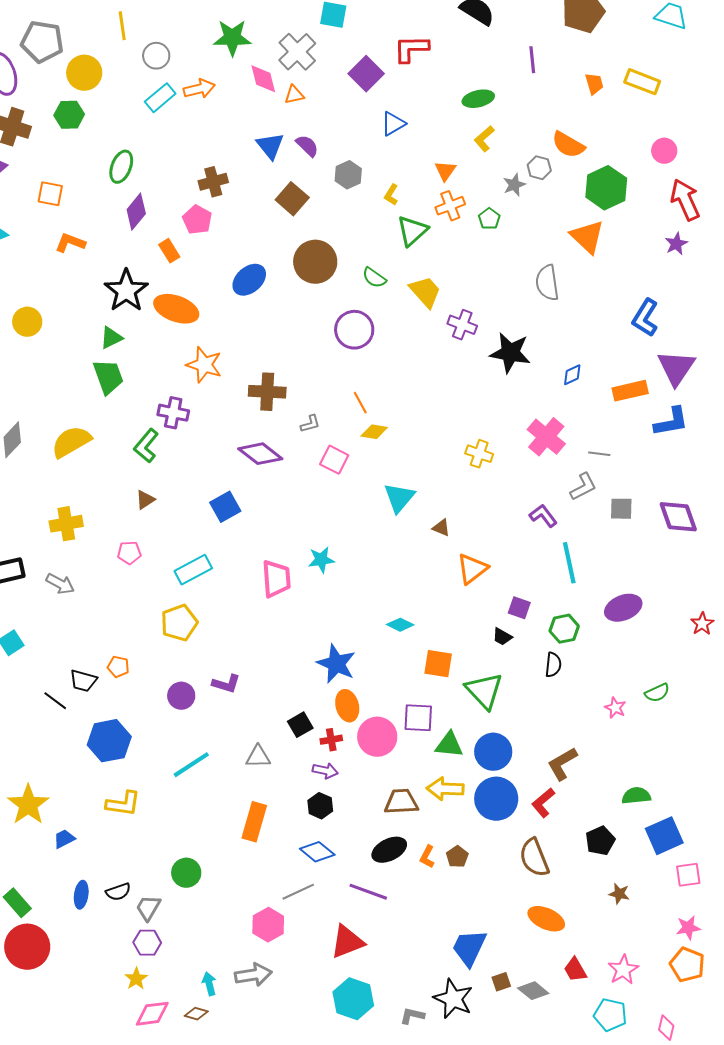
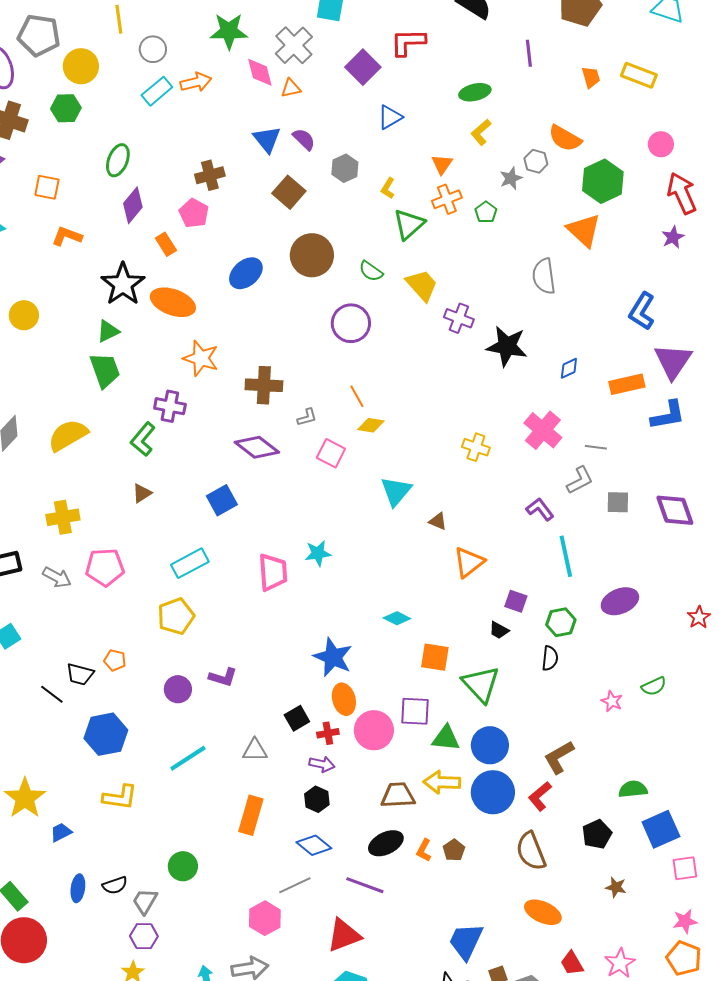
pink pentagon: (129, 553) -> (105, 567), moved, size x1.6

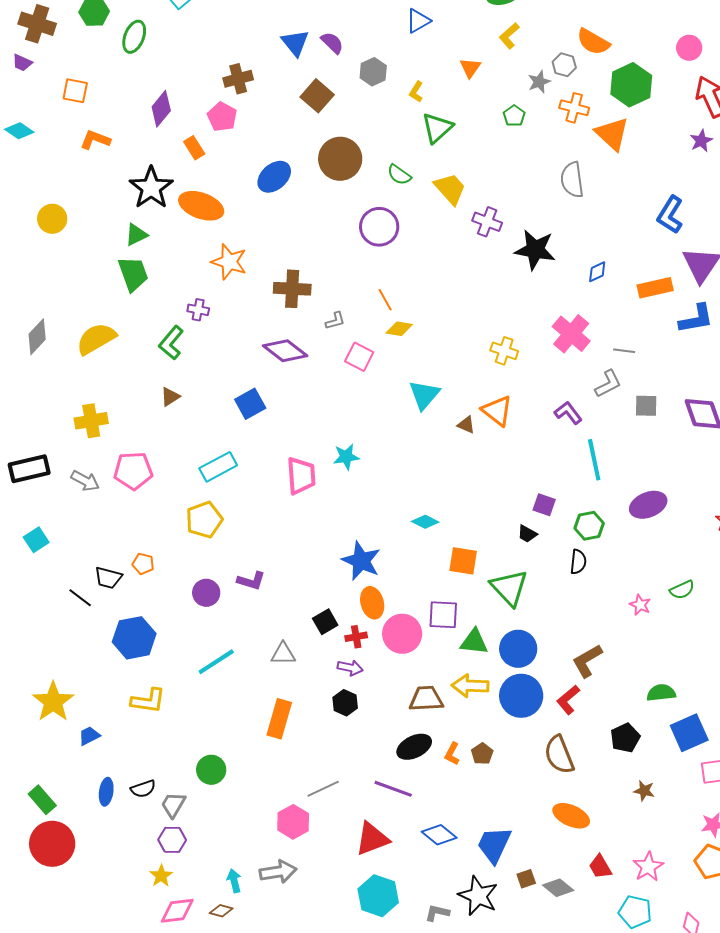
green ellipse: (118, 160) -> (134, 37), moved
orange cross: (447, 199) -> (574, 108), moved, turned 36
purple cross: (170, 406) -> (198, 310), size x0.7
orange triangle: (469, 562) -> (497, 411), moved, turned -44
blue diamond: (314, 845) -> (439, 835), moved

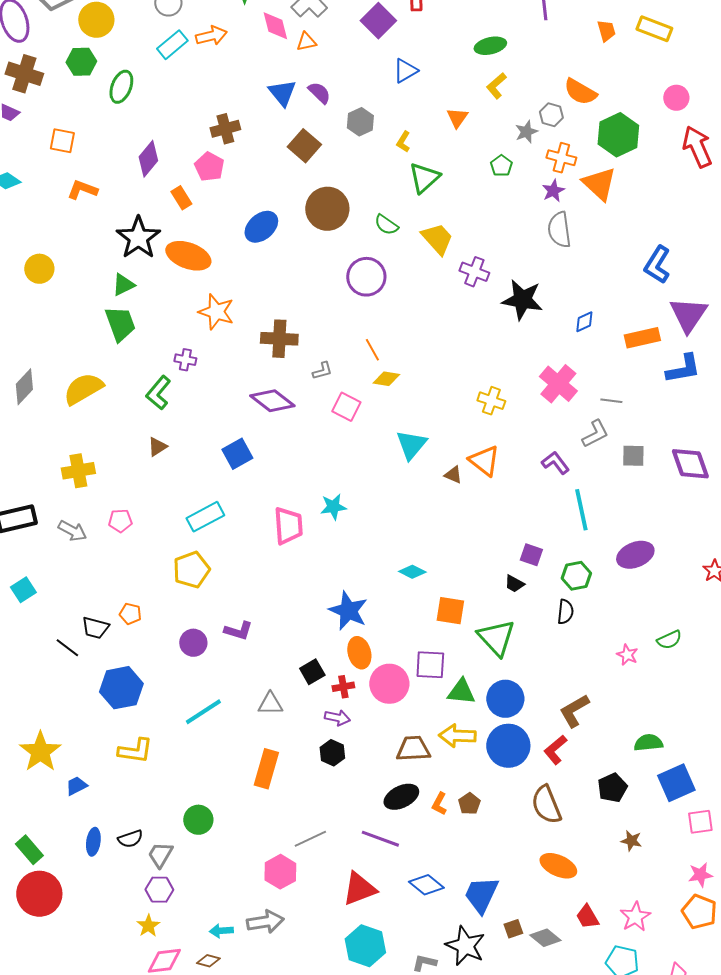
purple star: (701, 141) -> (553, 191), moved
pink pentagon: (133, 471) -> (120, 521), size x0.6
cyan arrow: (234, 881) -> (221, 931), turned -80

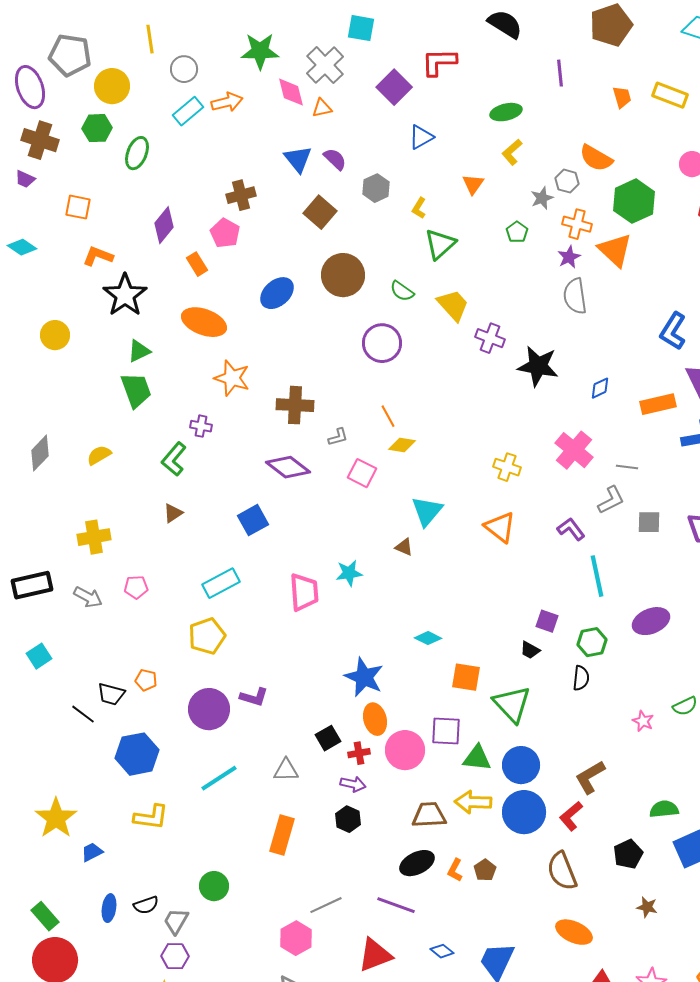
black star: (138, 238) -> (125, 295), moved
yellow semicircle: (83, 389) -> (99, 455), size x0.6
brown triangle: (453, 475) -> (404, 547), moved
purple circle: (193, 643) -> (209, 709), size x1.5
blue diamond: (426, 885) -> (442, 951), size x0.7

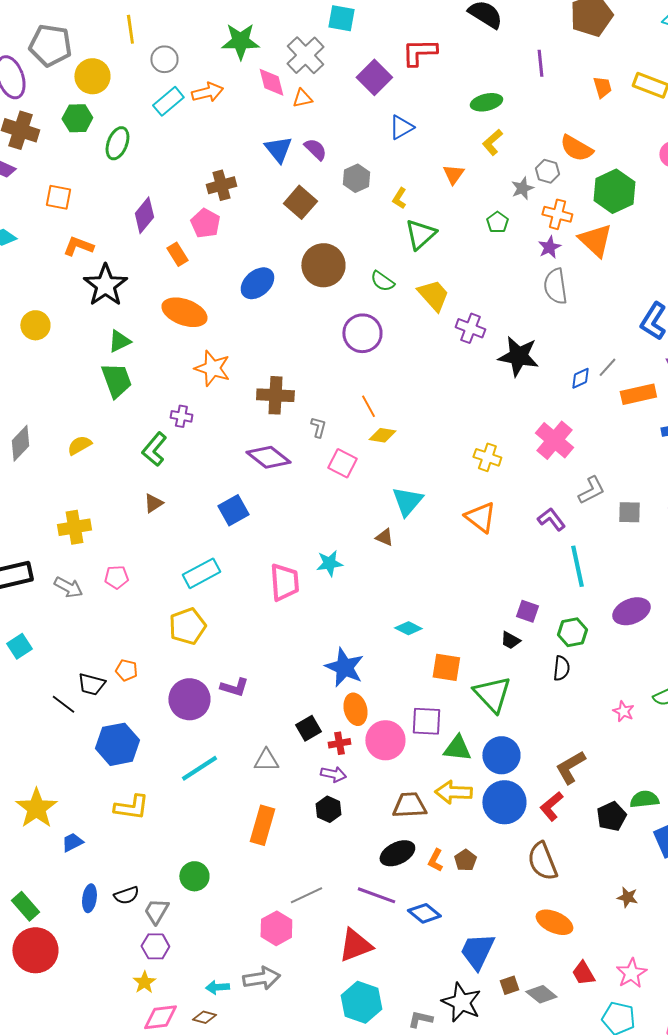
gray L-shape: (338, 437) -> (318, 427), turned -60
gray line: (627, 467) -> (607, 367), moved, turned -55
black pentagon: (628, 854) -> (611, 816), moved
blue diamond: (442, 951) -> (424, 913), moved, size x1.4

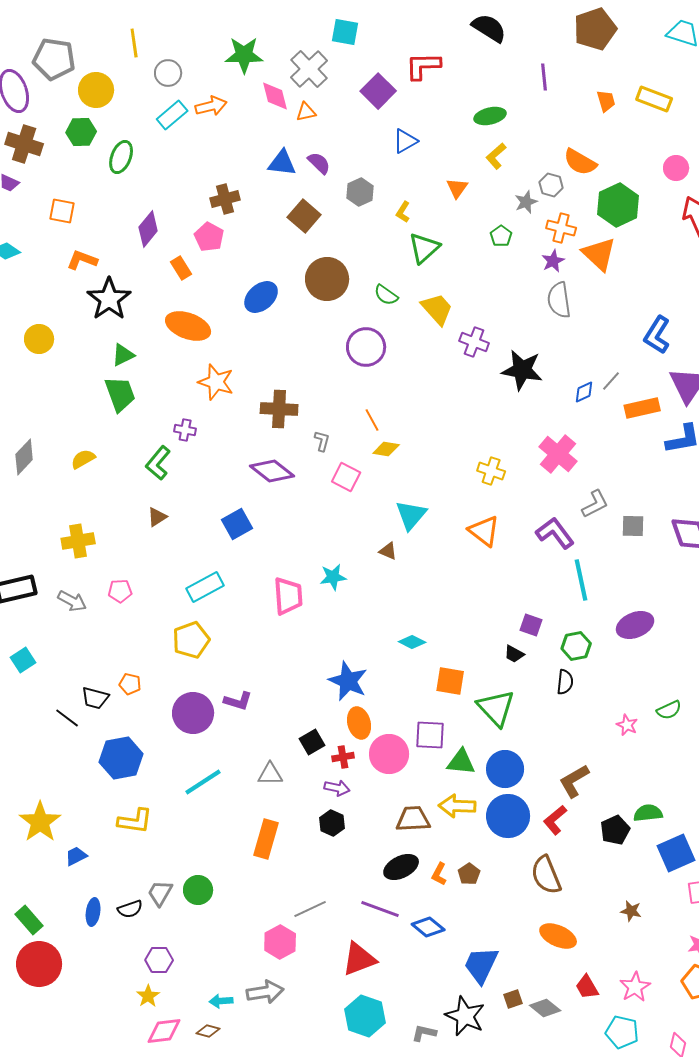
blue triangle: (278, 149) -> (282, 163), turned -44
purple L-shape: (551, 519) -> (555, 533), size x1.4
gray trapezoid: (156, 911) -> (160, 893), moved

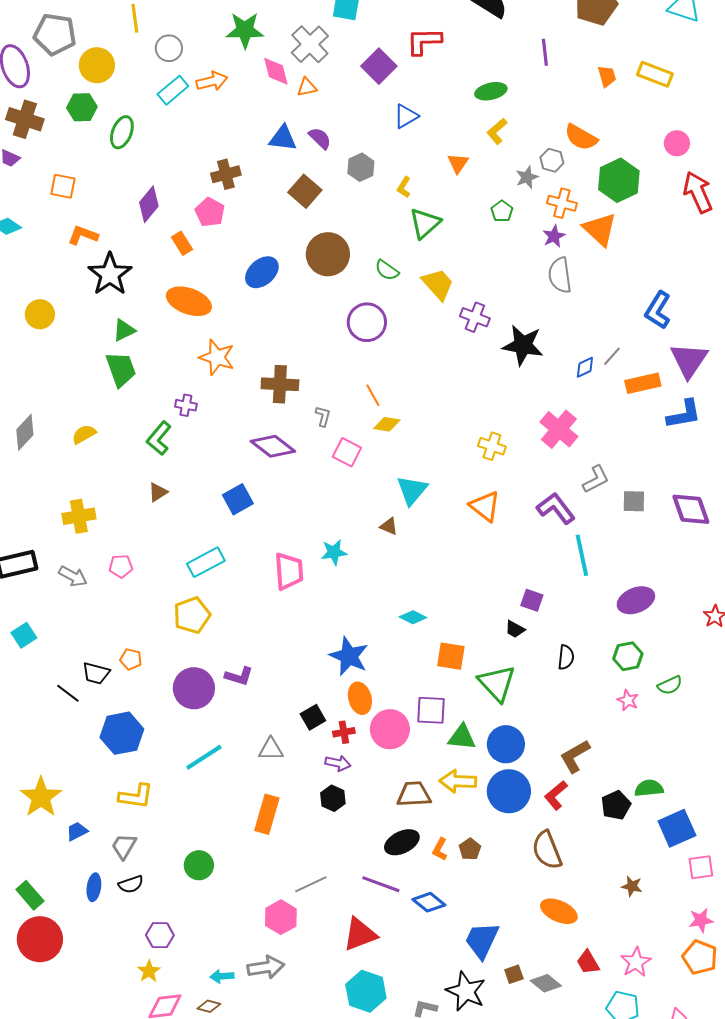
green hexagon: (576, 646) -> (628, 656), moved
gray trapezoid: (160, 893) -> (124, 846), moved

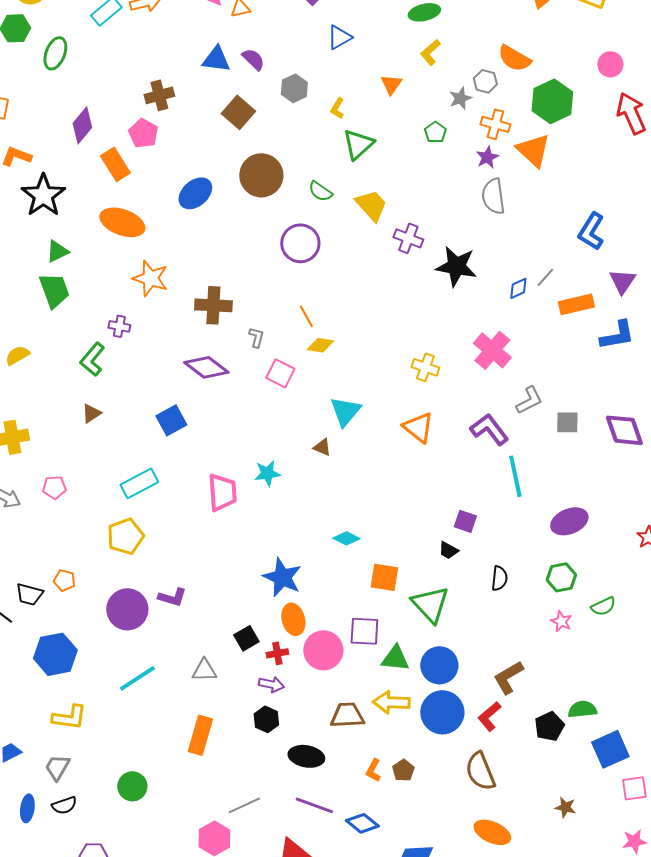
orange rectangle: (182, 243) -> (115, 164), size x1.4
purple triangle: (689, 360) -> (622, 281), size x0.7
black ellipse: (402, 842) -> (306, 756), moved, turned 36

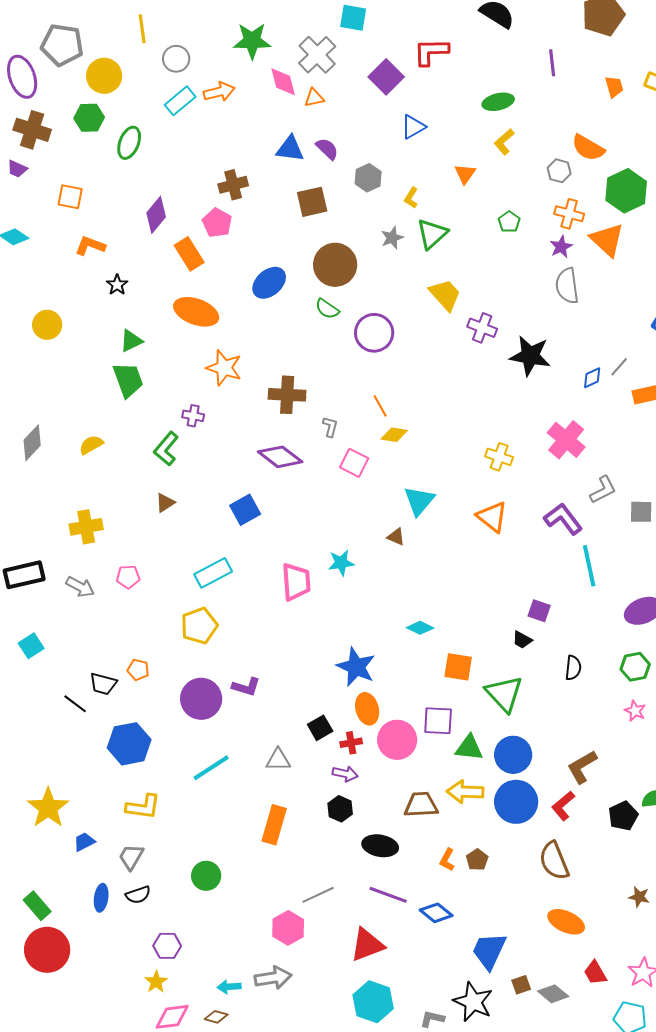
gray star: (460, 98) -> (392, 238), moved
brown square: (238, 112) -> (312, 202), turned 36
green semicircle: (320, 191) -> (327, 309), moved
black star: (43, 195) -> (117, 285), size x0.5

